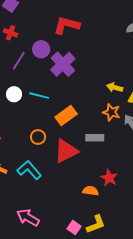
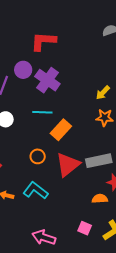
yellow arrow: (115, 87) -> (103, 93), turned -49
cyan line: (39, 96) -> (42, 112), moved
gray rectangle: (95, 138) -> (99, 161), moved, size x1.4
pink square: (74, 228) -> (85, 228), moved

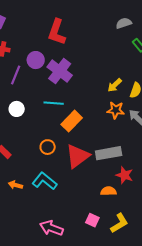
red L-shape: (43, 41) -> (57, 32), turned -76

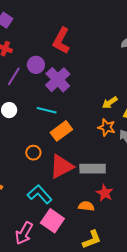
cyan L-shape: (44, 181) -> (40, 194), moved
pink square: (92, 220) -> (52, 221), moved, size x1.6
pink arrow: (51, 228) -> (24, 233), turned -90

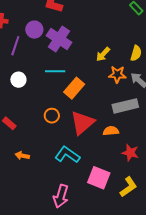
yellow arrow: (110, 103) -> (103, 54), moved
gray rectangle: (93, 169) -> (125, 106), moved
red star: (105, 193) -> (130, 153), moved
orange semicircle: (86, 206) -> (111, 131), moved
pink square: (52, 221) -> (99, 178), moved

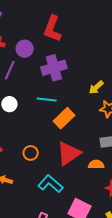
purple circle: (34, 30) -> (25, 49), moved
purple cross: (59, 39) -> (54, 68), turned 35
orange circle: (52, 116) -> (31, 153), moved

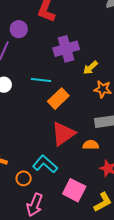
purple cross: (54, 68) -> (66, 49), moved
orange circle: (31, 153) -> (24, 178), moved

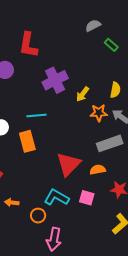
orange rectangle: (58, 99) -> (27, 141), moved, turned -50
pink square: (74, 190) -> (87, 198), moved, size x0.7

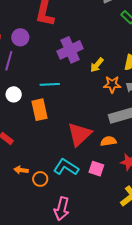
orange circle: (38, 216) -> (40, 179), moved

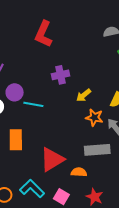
purple circle: (20, 37) -> (15, 92), moved
purple cross: (70, 50) -> (60, 75), size x0.7
orange rectangle: (39, 110) -> (16, 140), moved

